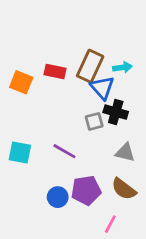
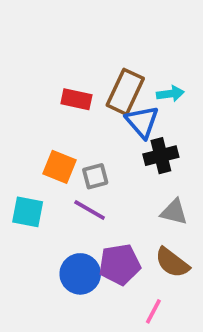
orange square: (21, 82) -> (60, 167), moved
black cross: (116, 112) -> (161, 156), turned -30
gray square: (94, 121) -> (95, 176), moved
blue circle: (58, 197) -> (80, 274), size x1.4

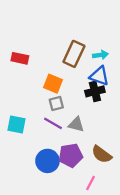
red rectangle: (76, 99) -> (20, 58), moved
blue triangle: (142, 122) -> (99, 76), moved, turned -30
orange square: (60, 167) -> (53, 84), moved
gray triangle: (174, 212) -> (76, 124), moved

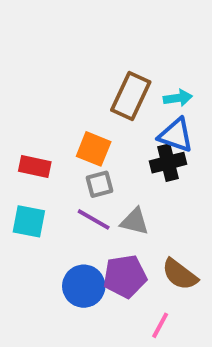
red rectangle: (20, 58) -> (35, 167), moved

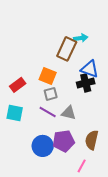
cyan arrow: (178, 98) -> (81, 38), moved
red rectangle: (35, 167) -> (18, 85), turned -49
brown semicircle: (180, 274) -> (92, 140), turned 66

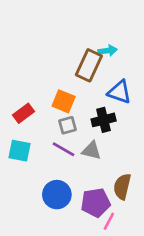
black cross: (86, 83) -> (104, 120), moved
purple pentagon: (64, 141) -> (96, 203), moved

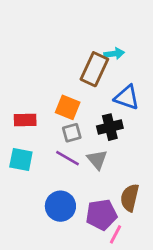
red rectangle: (24, 113) -> (25, 120), turned 36
gray triangle: (92, 151) -> (97, 160), turned 36

